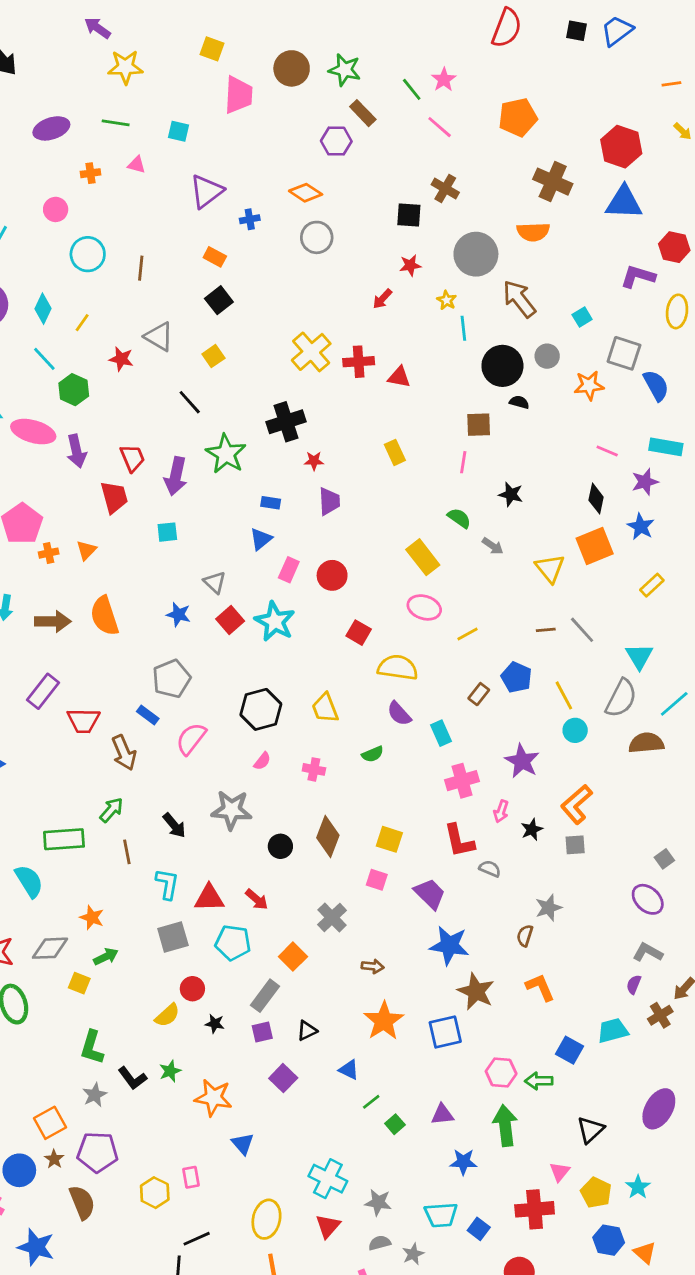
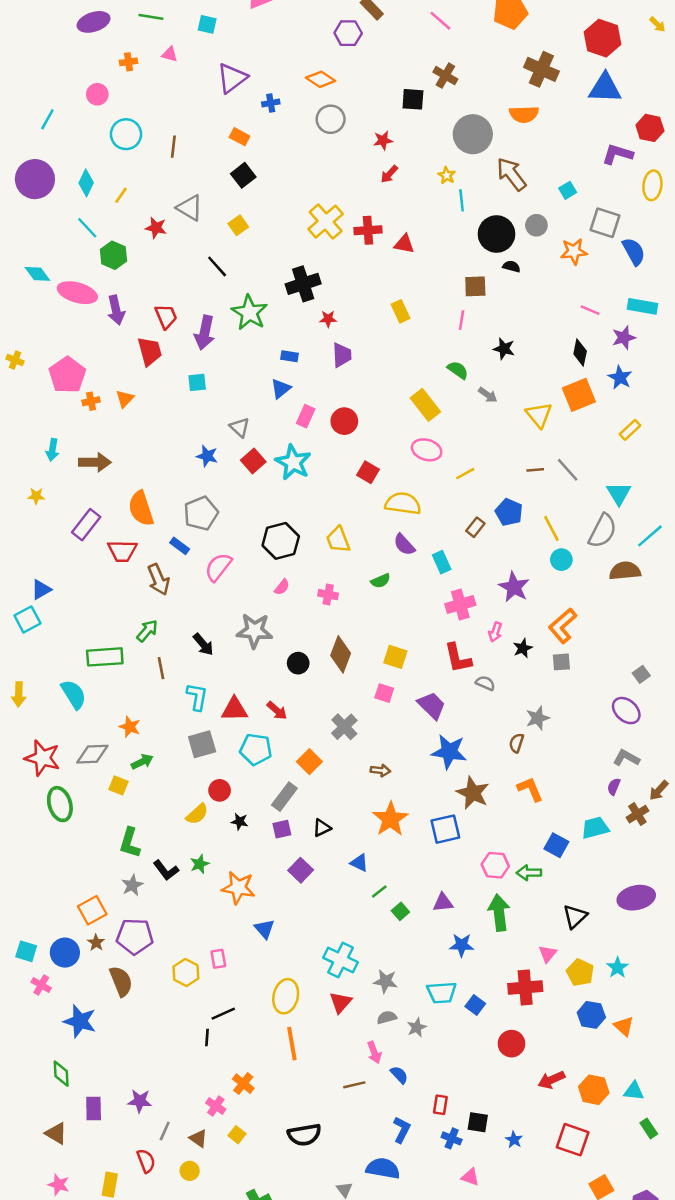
red star: (410, 265) -> (383, 140), moved
orange semicircle: (104, 616) -> (141, 508), moved
purple ellipse: (659, 1109) -> (636, 898), turned 48

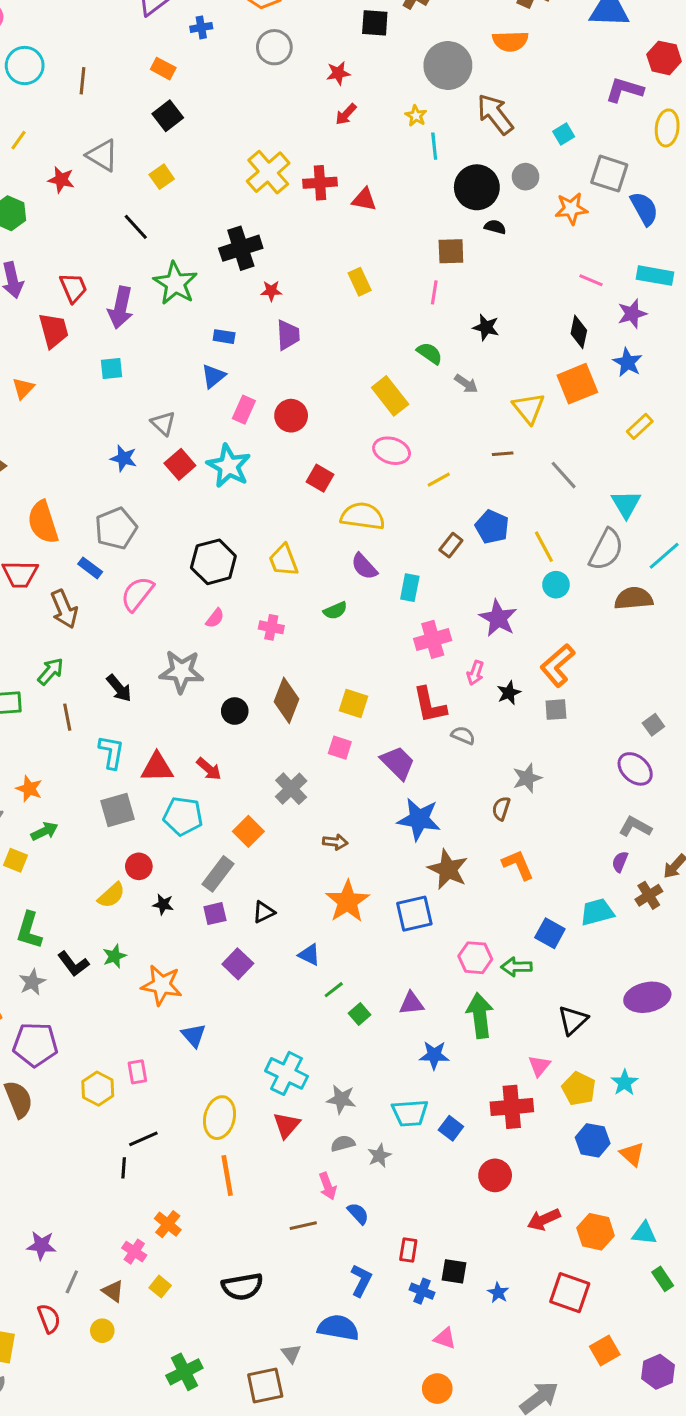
brown line: (535, 470) -> (503, 454), moved
cyan rectangle: (442, 562) -> (410, 588), turned 35

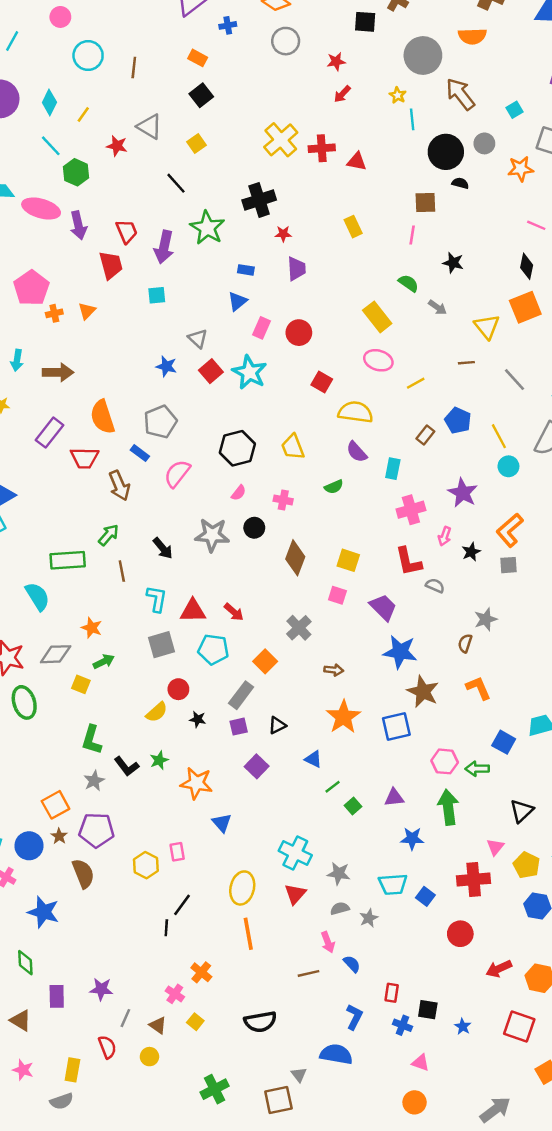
black circle: (235, 711) -> (254, 528), moved
black line: (143, 1139) -> (182, 905), turned -30

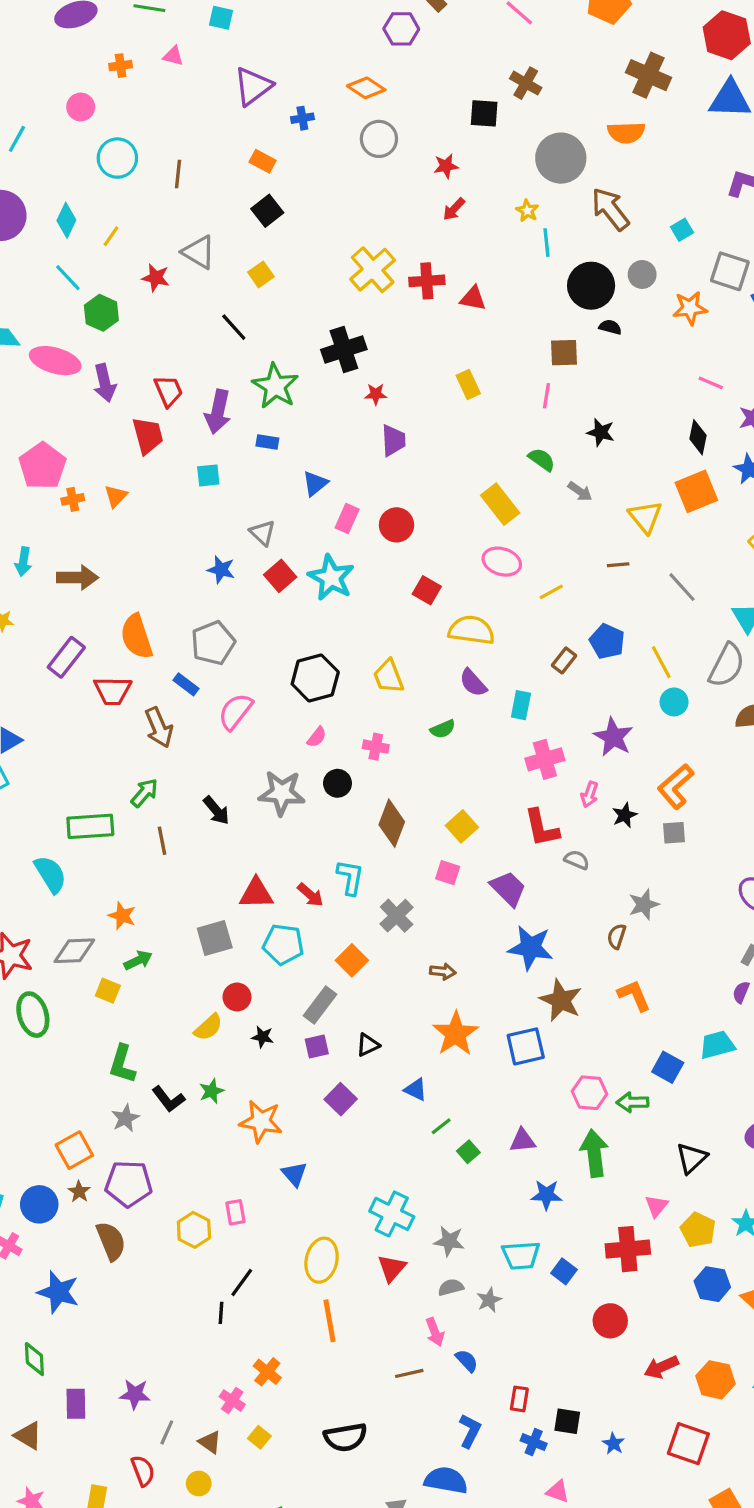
blue rectangle: (246, 270) -> (267, 442), moved
yellow square: (348, 560) -> (462, 826), turned 30
cyan L-shape: (157, 599) -> (350, 877), moved

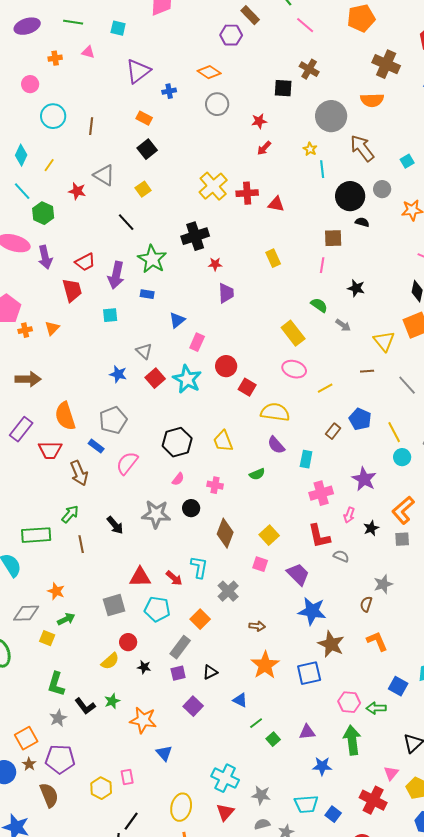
red trapezoid: (168, 391) -> (85, 262), turned 85
red circle: (397, 525) -> (226, 366), moved
red cross: (628, 1249) -> (373, 800), turned 32

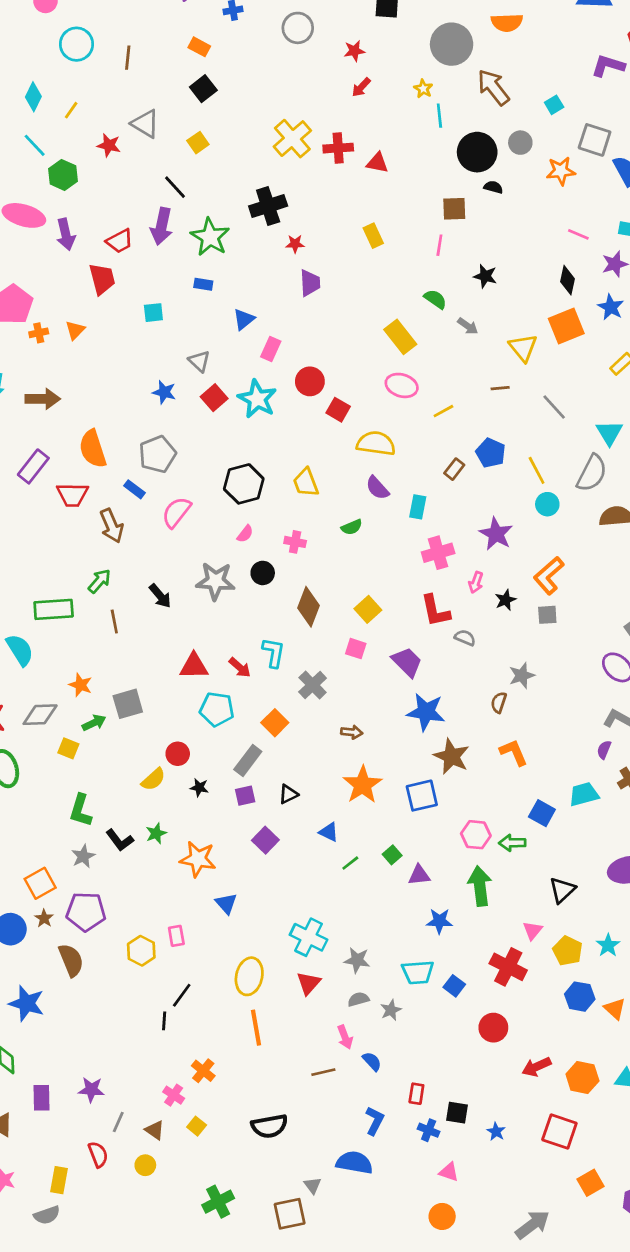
purple arrow: (116, 275) -> (161, 226), moved
gray square: (114, 605) -> (128, 704), moved
green square: (273, 739) -> (392, 855), moved

